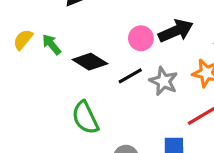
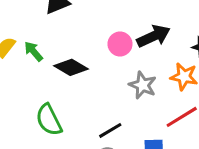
black line: (130, 76) -> (110, 130), moved
green semicircle: (85, 118) -> (49, 120), moved

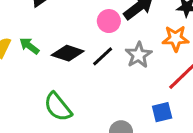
gray star: (143, 85) -> (139, 55), turned 30
black line: (110, 130) -> (103, 56), moved

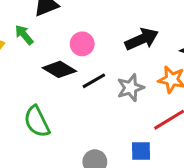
pink circle: (109, 21) -> (82, 44), moved
green arrow: (29, 46) -> (24, 35), moved

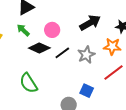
green arrow: (24, 35) -> (23, 30), moved
blue square: (141, 151) -> (87, 91), moved, turned 32

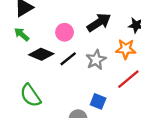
pink circle: (52, 30) -> (65, 32), moved

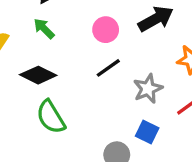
black diamond: (41, 54) -> (38, 75), moved
gray star: (96, 60) -> (148, 89), moved

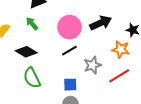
pink circle: (106, 30) -> (70, 27), size x1.5
blue square: (147, 132) -> (70, 85), moved, turned -32

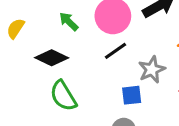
green arrow: (32, 24) -> (69, 22), moved
blue square: (70, 85) -> (132, 95), moved

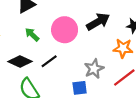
black line: (115, 51) -> (49, 61), moved

